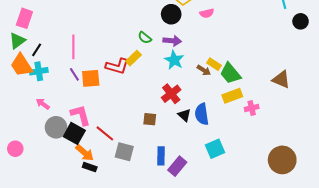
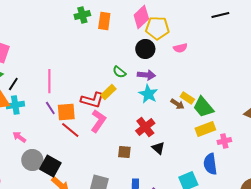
blue semicircle: (202, 114) -> (210, 164), moved
pink L-shape: (80, 115) -> (98, 121), moved, turned 50
red line: (105, 133) -> (70, 130), moved

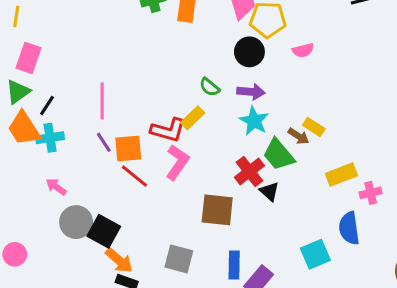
green trapezoid: (203, 107) -> (279, 155), moved
black triangle: (158, 148) -> (269, 191), moved
brown square: (124, 152) -> (217, 210), size x1.6

